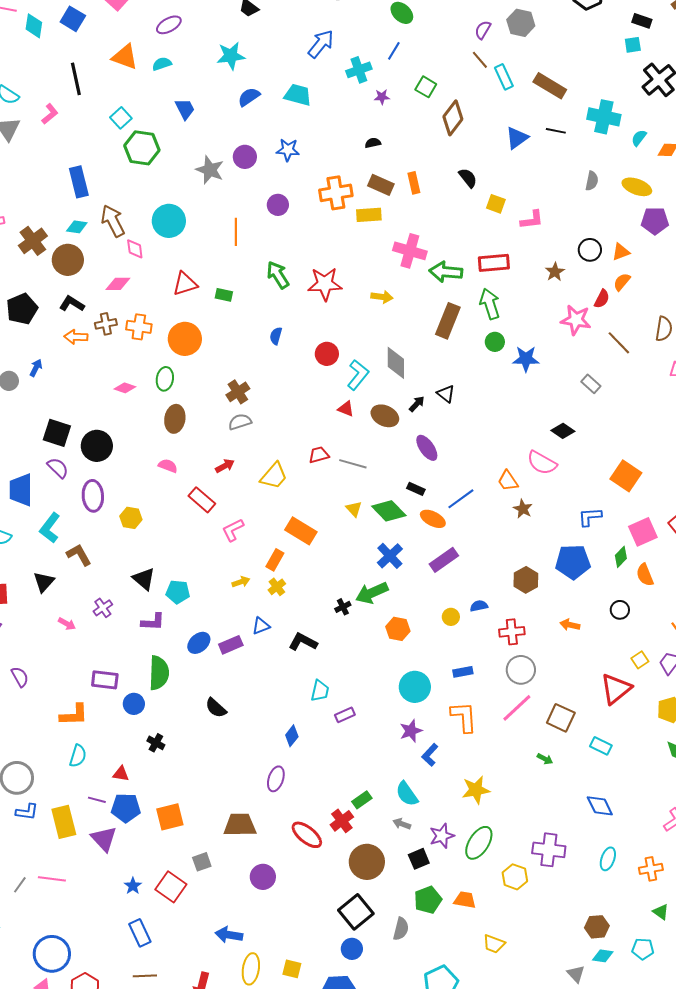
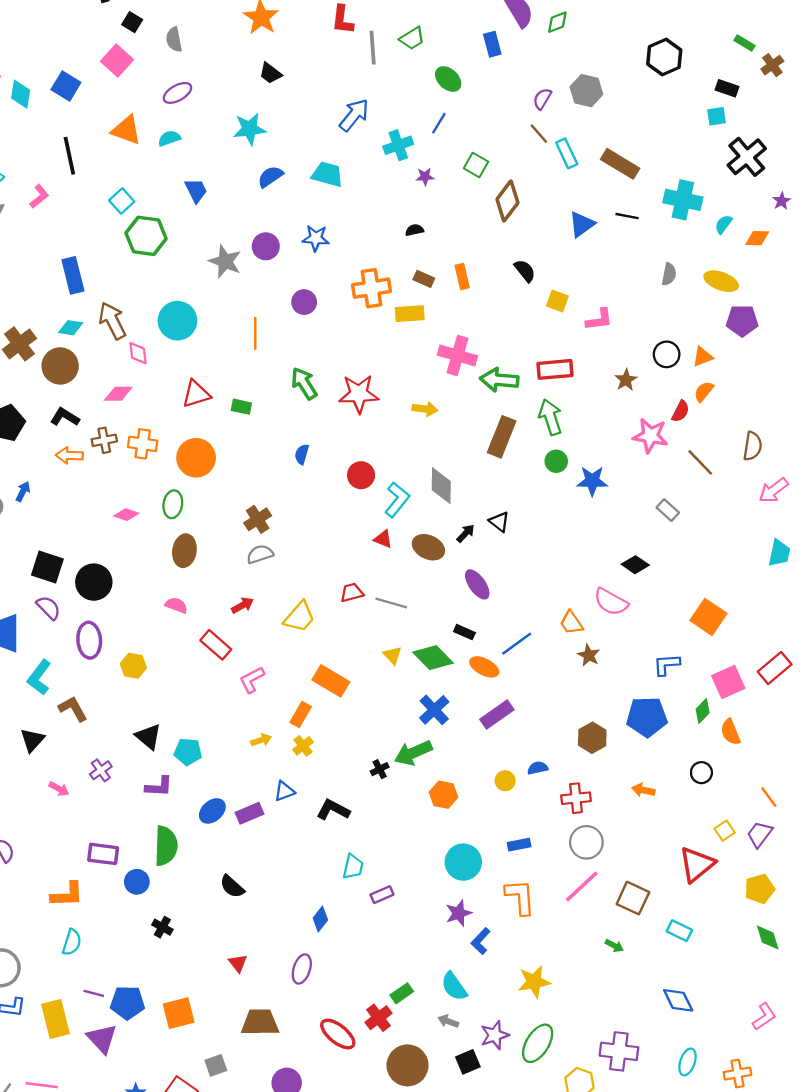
brown rectangle: (381, 185) -> (424, 279), size x0.7
red triangle: (121, 774) -> (238, 963), moved, turned 42

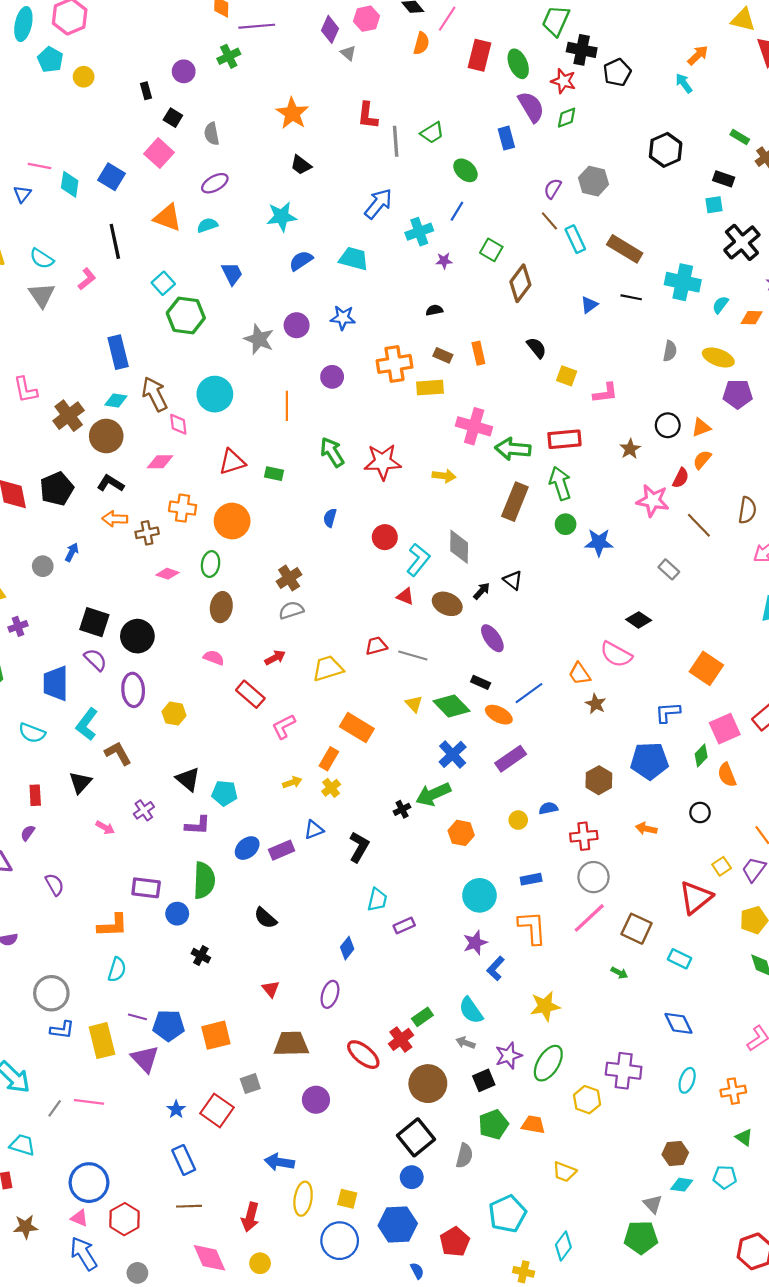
blue triangle: (582, 224) -> (589, 305), size x0.7
brown cross: (104, 440) -> (147, 533), moved
yellow trapezoid: (299, 617) -> (328, 668), turned -148
black L-shape: (333, 810) -> (359, 847), turned 92

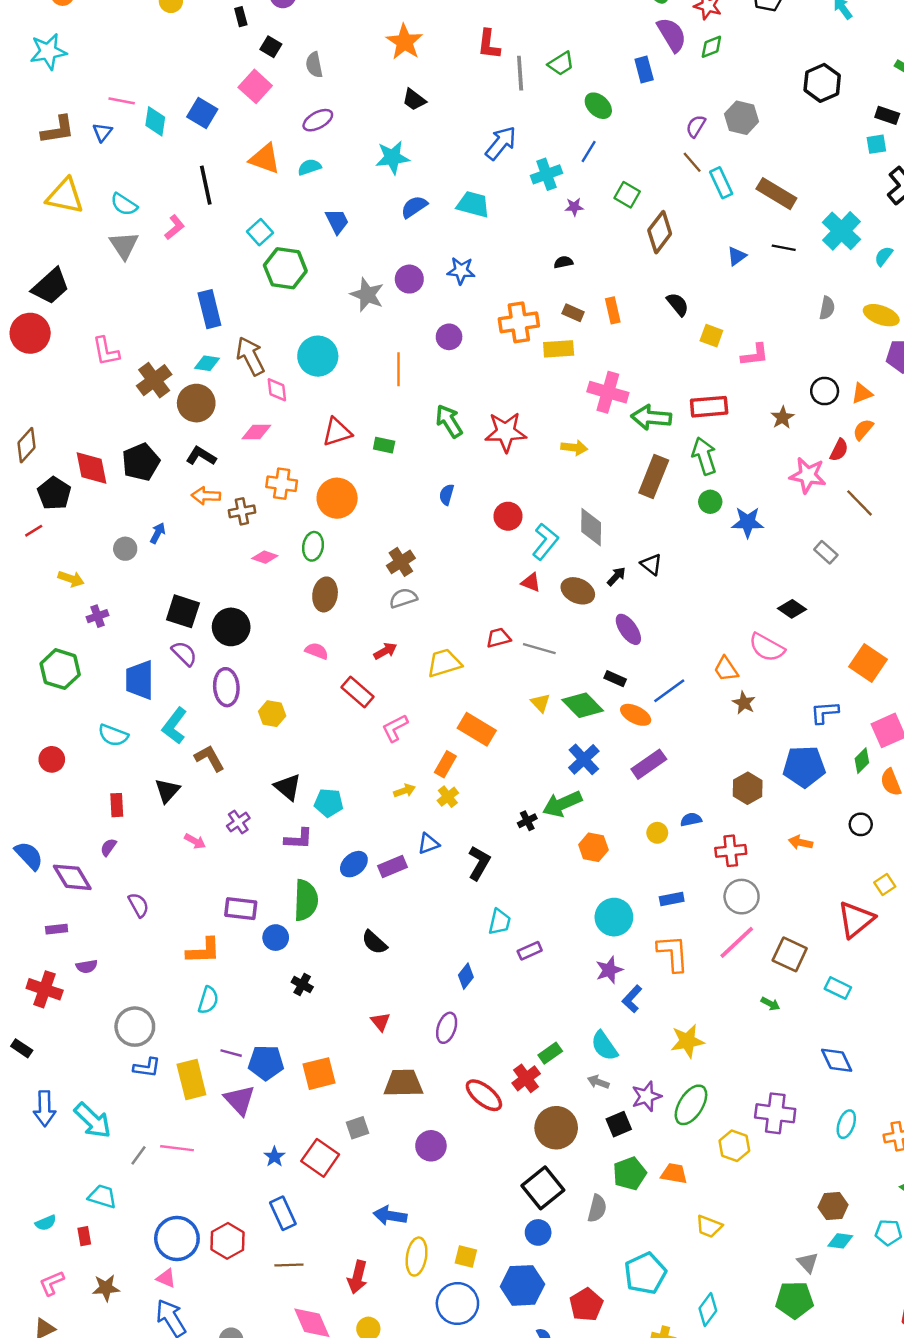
cyan cross: (683, 282) -> (841, 231), turned 32
red hexagon: (124, 1219) -> (228, 1241), moved

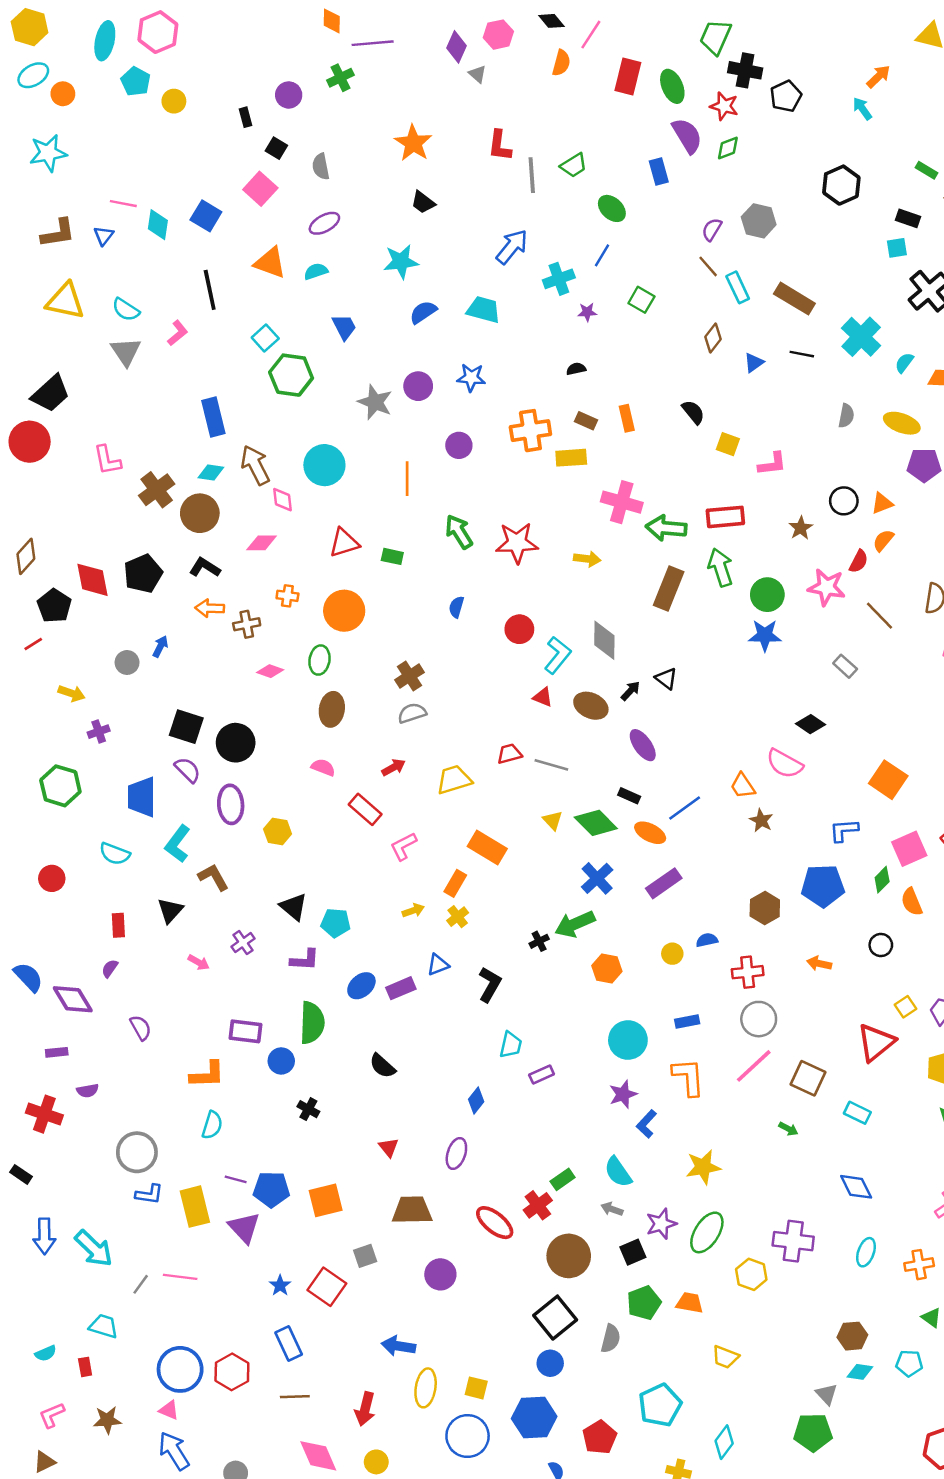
brown diamond: (660, 232) -> (713, 338), moved, size x0.7
orange cross: (282, 484) -> (287, 596), size x0.7
green circle: (710, 502) -> (767, 595), moved, size x1.4

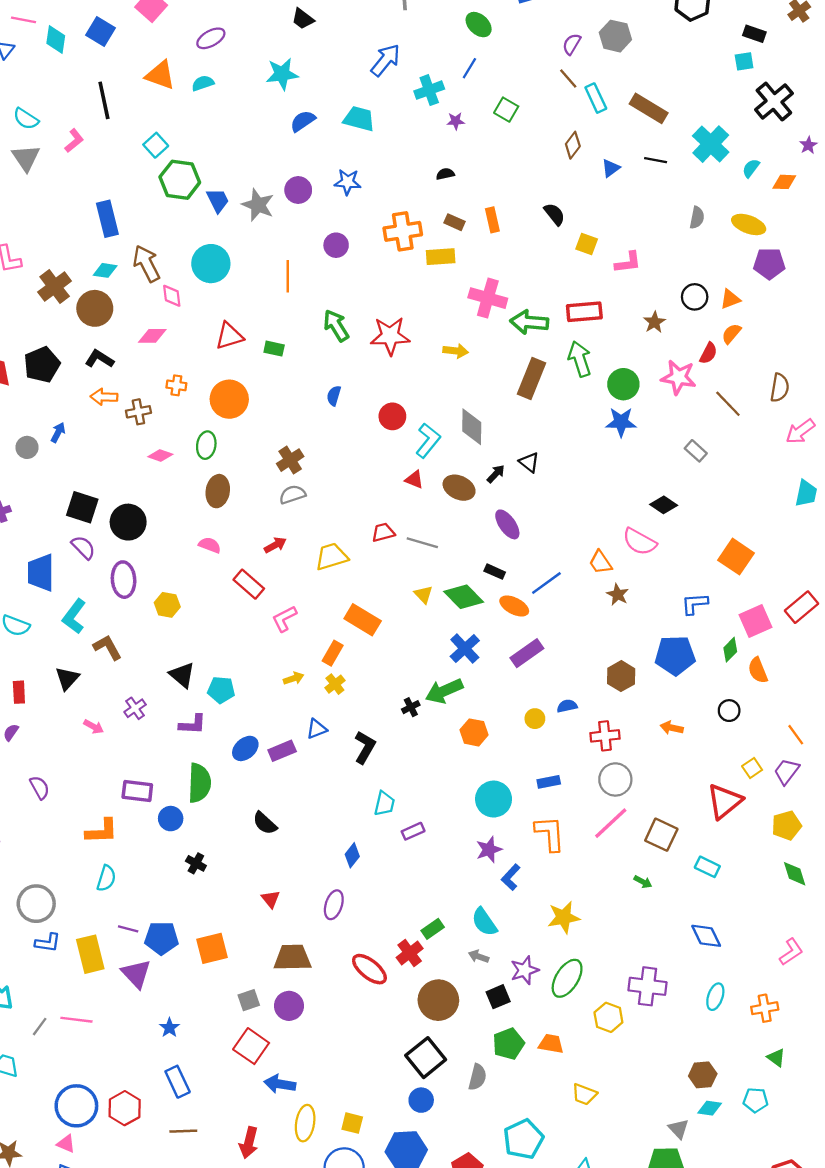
blue trapezoid: (344, 327) -> (218, 200), moved
purple circle: (440, 1274) -> (289, 1006), moved
red square: (327, 1287) -> (251, 1046), moved

